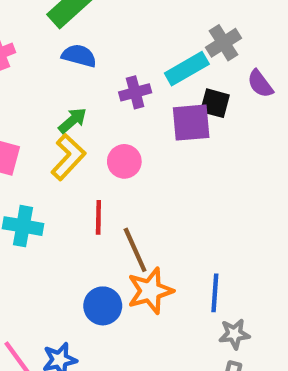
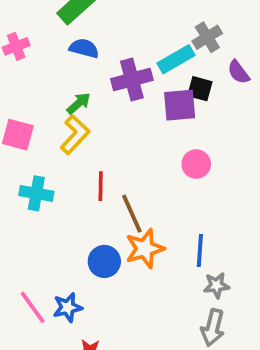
purple cross: (135, 92) -> (132, 79), size x1.5
pink circle: (124, 161) -> (196, 164), moved

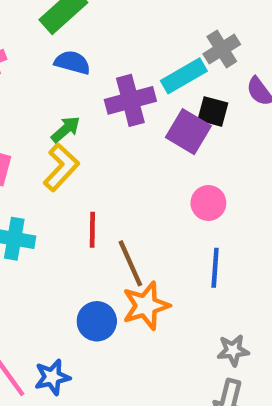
purple square: (180, 105) -> (188, 132), turned 36
blue line: (200, 250) -> (215, 268), moved

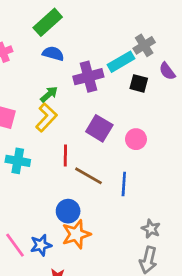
purple square: (188, 132) -> (99, 128), moved
brown line: (130, 263) -> (88, 176), turned -36
blue line: (215, 268) -> (124, 184), moved
orange star: (146, 306) -> (76, 234), moved
gray star: (233, 350) -> (151, 229), turned 30

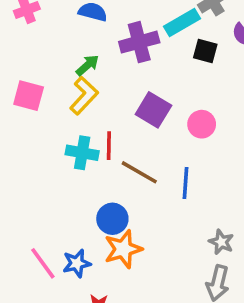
cyan cross: (18, 161) -> (82, 153), moved

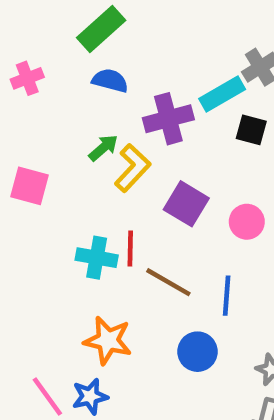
yellow L-shape: (84, 96) -> (133, 168), moved
blue circle: (112, 219) -> (197, 352), moved
orange star: (123, 249) -> (108, 340), moved, turned 30

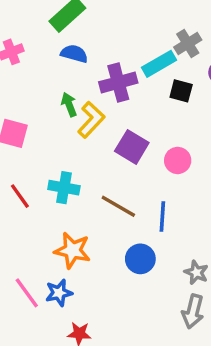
green arrow: (103, 148) -> (69, 105), turned -70
red line: (130, 249) -> (20, 196), moved, turned -36

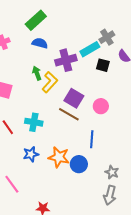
brown line: (118, 206) -> (69, 114), moved
orange star: (72, 250) -> (59, 157), moved
blue star: (59, 293) -> (31, 154), moved

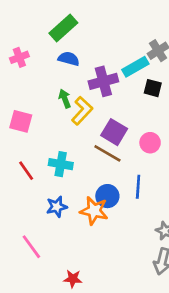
blue circle: (79, 164) -> (107, 196), moved

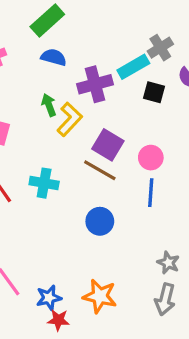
blue line: (138, 187) -> (151, 193), moved
blue star: (57, 207) -> (49, 298), moved
orange star: (94, 211) -> (100, 296), moved

